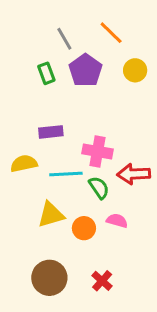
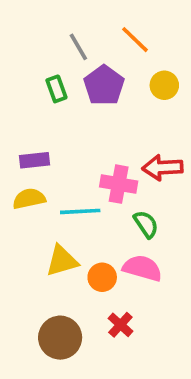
purple rectangle: (51, 132) -> (35, 160), moved
red arrow: (134, 174) -> (162, 168), moved
green semicircle: (99, 188) -> (146, 224), moved
pink semicircle: (117, 221) -> (142, 268), size x1.5
red cross: (102, 281) -> (120, 325), moved

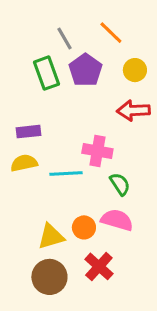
green rectangle: (56, 89) -> (46, 73), size x1.5
red arrow: (162, 168) -> (133, 111), moved
yellow triangle: (62, 261) -> (51, 236), moved
red cross: (120, 325) -> (99, 266), size x1.4

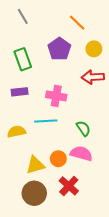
gray line: (64, 39) -> (23, 16), moved
green rectangle: (46, 73) -> (23, 59), moved
pink cross: (97, 151) -> (56, 96), moved
yellow semicircle: (24, 163) -> (16, 132), moved

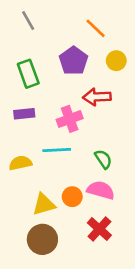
red arrow: (93, 77) -> (97, 97), moved
pink cross: (56, 96) -> (70, 119), turned -30
red cross: (69, 186) -> (99, 229), moved

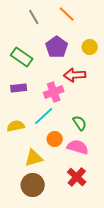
gray line: (28, 21) -> (34, 17), moved
orange line: (96, 28) -> (67, 14), moved
green rectangle: (28, 74) -> (22, 57), turned -35
cyan line: (57, 150) -> (44, 116), turned -40
orange circle: (72, 197) -> (55, 139), moved

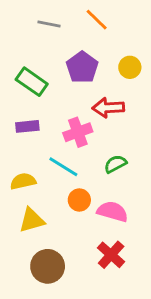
gray line: (34, 17) -> (49, 24), turned -49
cyan line: (44, 116) -> (63, 167), turned 75
green semicircle: (80, 123) -> (115, 164), moved, turned -84
yellow triangle: (34, 158) -> (32, 220), moved

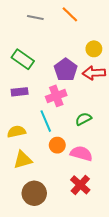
purple pentagon: (82, 67) -> (66, 70), moved
red arrow: (108, 108) -> (94, 73), moved
cyan line: (63, 167) -> (46, 121), turned 35

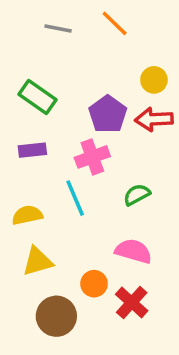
orange circle: (57, 145) -> (94, 284), moved

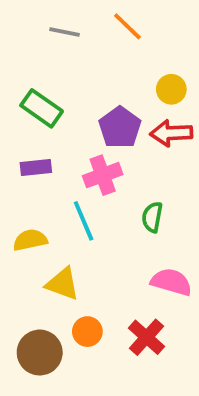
green semicircle: (137, 195) -> (152, 217), turned -52
pink semicircle: (133, 251) -> (171, 282), moved
yellow triangle: (38, 261) -> (63, 284), moved, turned 36
orange circle: (94, 284) -> (87, 332), moved
brown circle: (56, 316) -> (40, 353), moved

